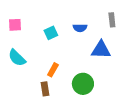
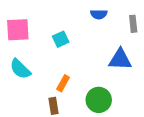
pink square: (15, 25) -> (18, 30), size x1.5
blue semicircle: (80, 28) -> (99, 14), moved

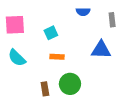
orange rectangle: (63, 83) -> (57, 57), moved, turned 64
green circle: (99, 100) -> (70, 84), moved

